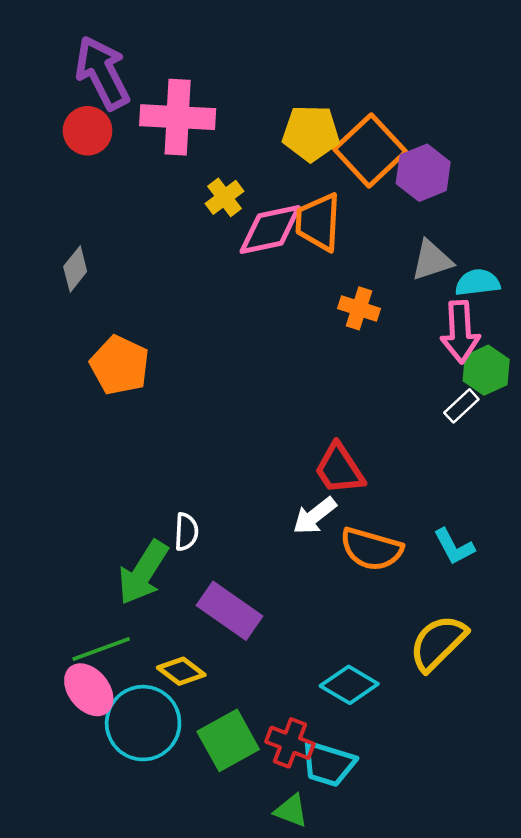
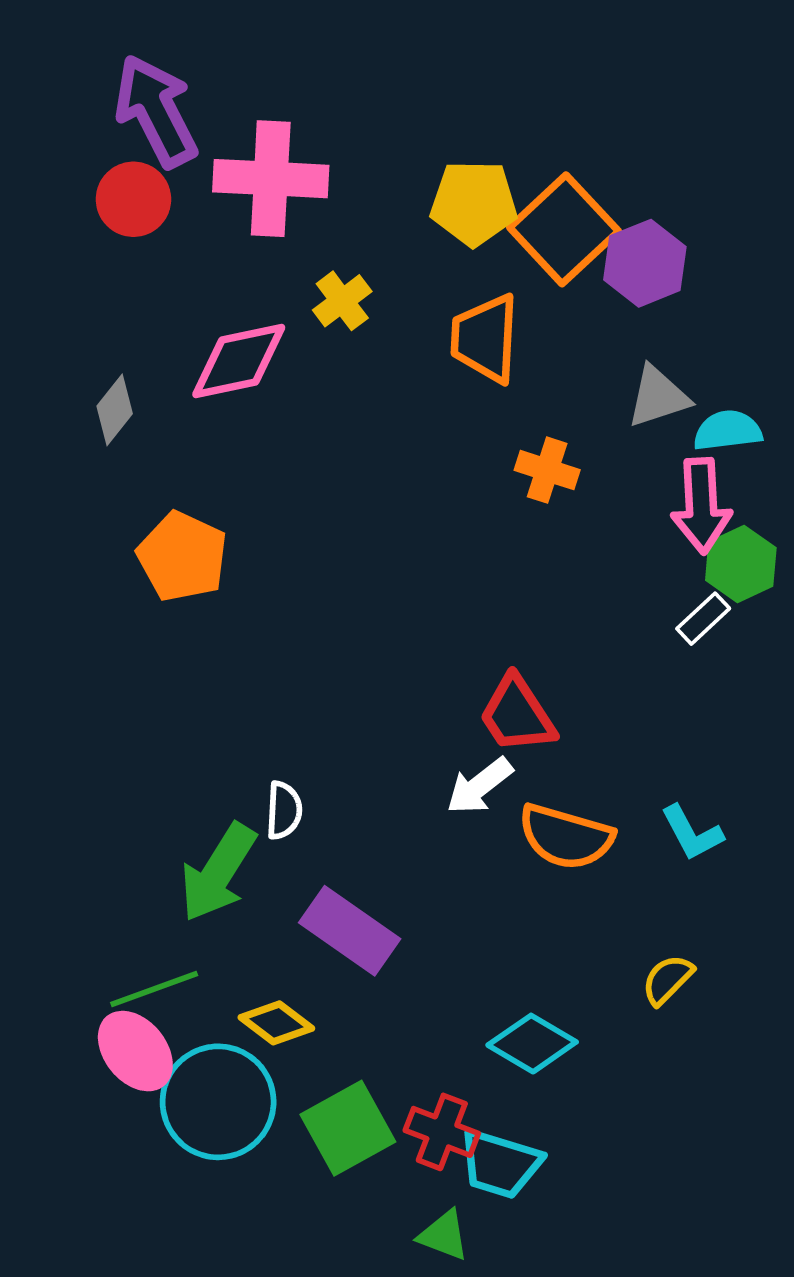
pink diamond: (270, 229) -> (239, 361), moved
yellow semicircle: (438, 643) -> (667, 980), size x0.6

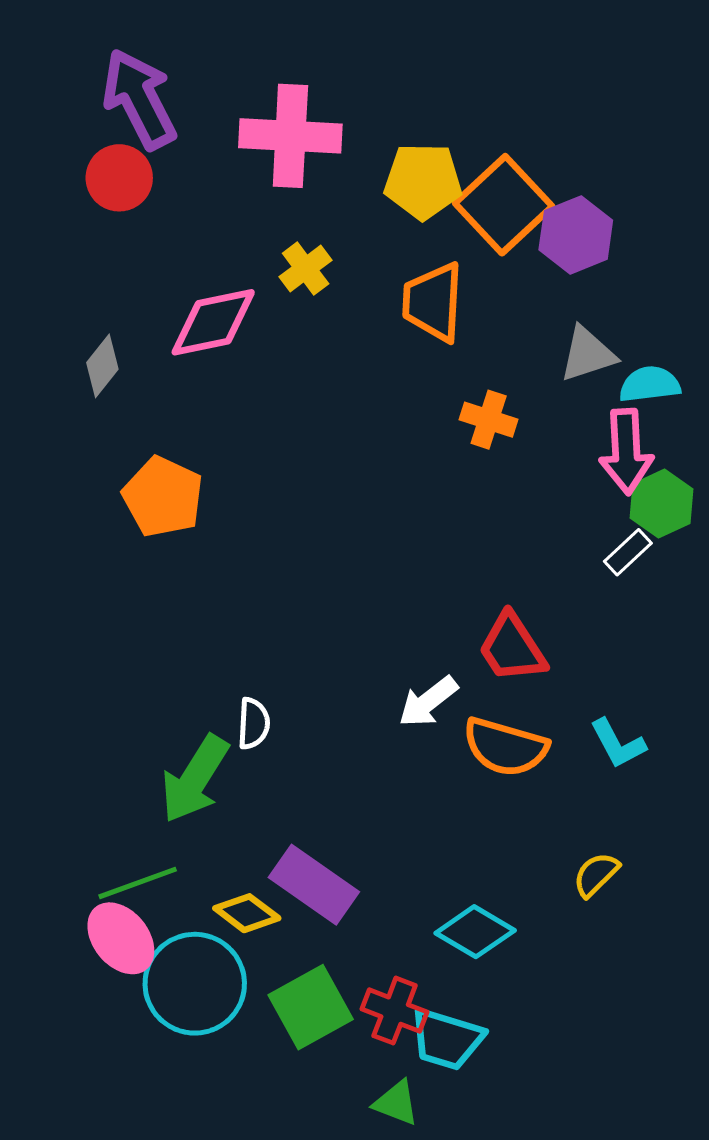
pink cross: (271, 179) -> (290, 136), moved
red trapezoid: (517, 714) -> (512, 648), moved
purple rectangle: (350, 931) -> (314, 885), moved

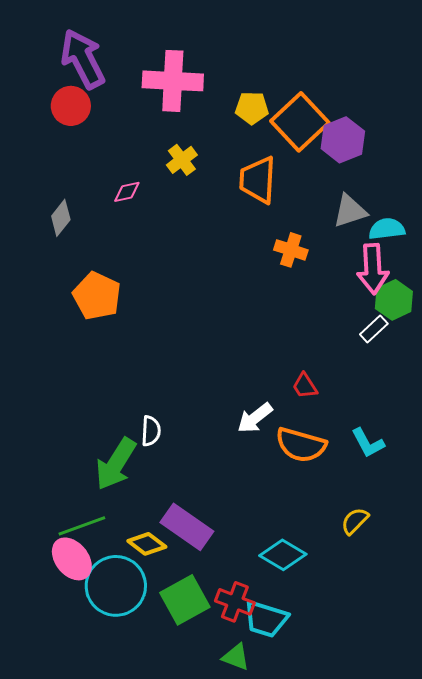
yellow pentagon: (423, 181) -> (252, 108), size x0.7
pink diamond: (213, 322) -> (127, 192), size x0.5
red trapezoid: (512, 648) -> (305, 386), size x0.6

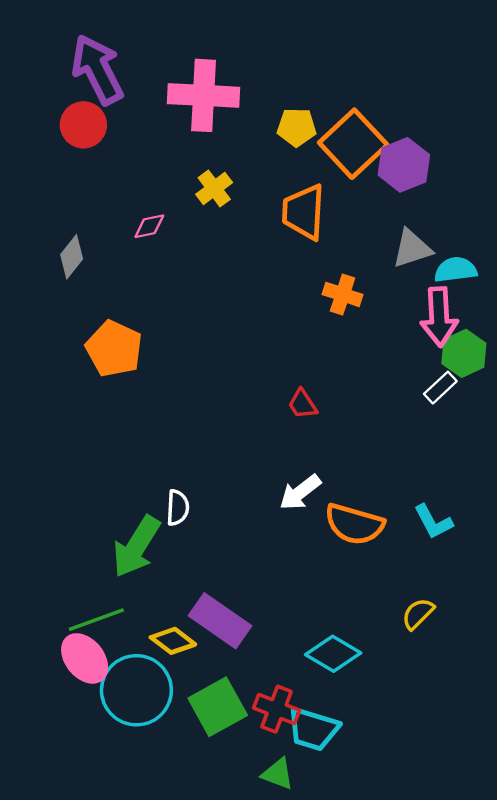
red trapezoid: (305, 386) -> (302, 404), moved

